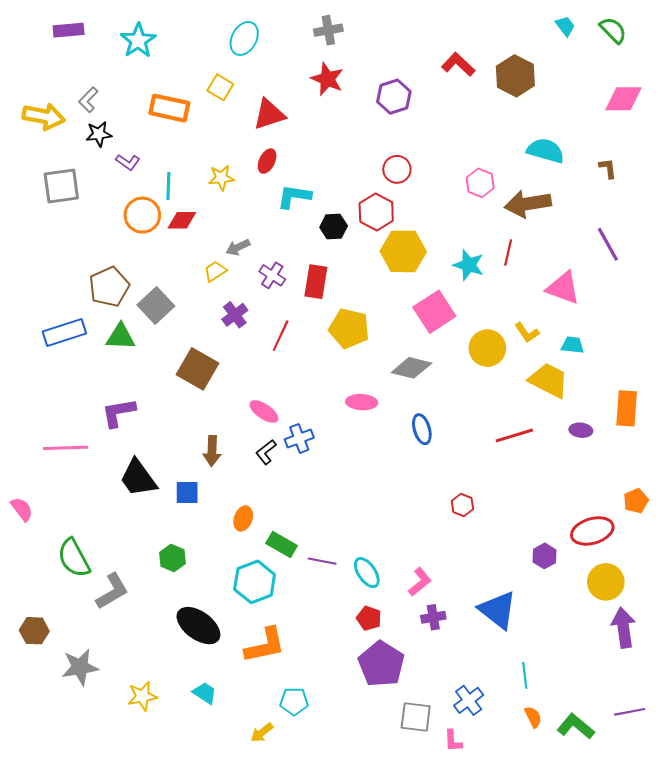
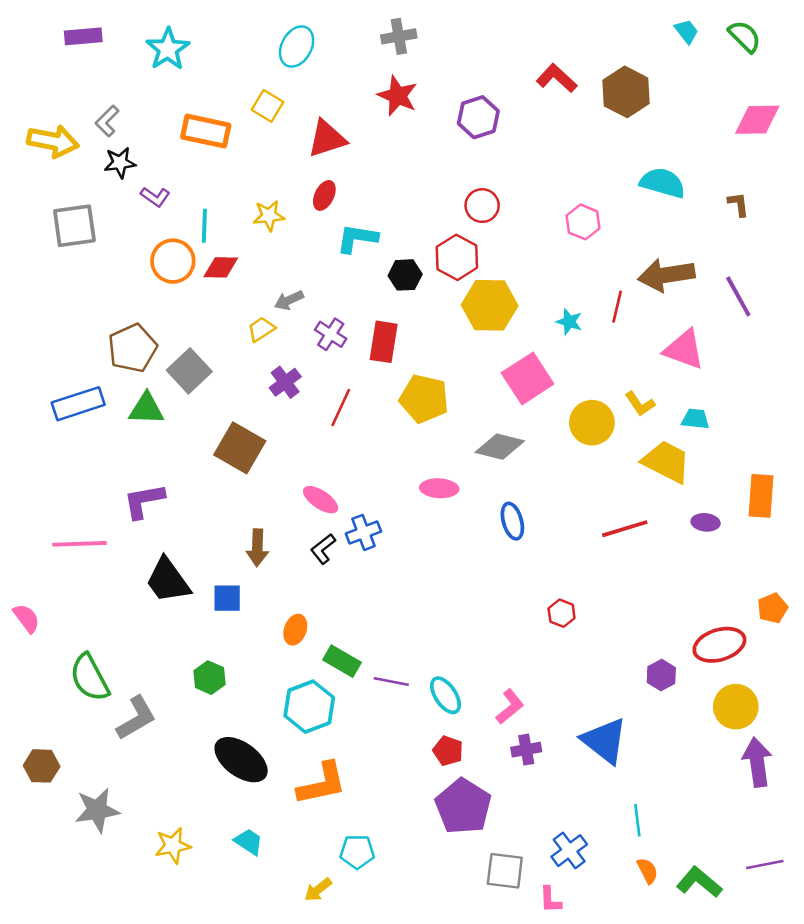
brown arrow: (528, 204) -> (666, 275), moved
cyan star: (469, 265) -> (569, 322), size x0.7

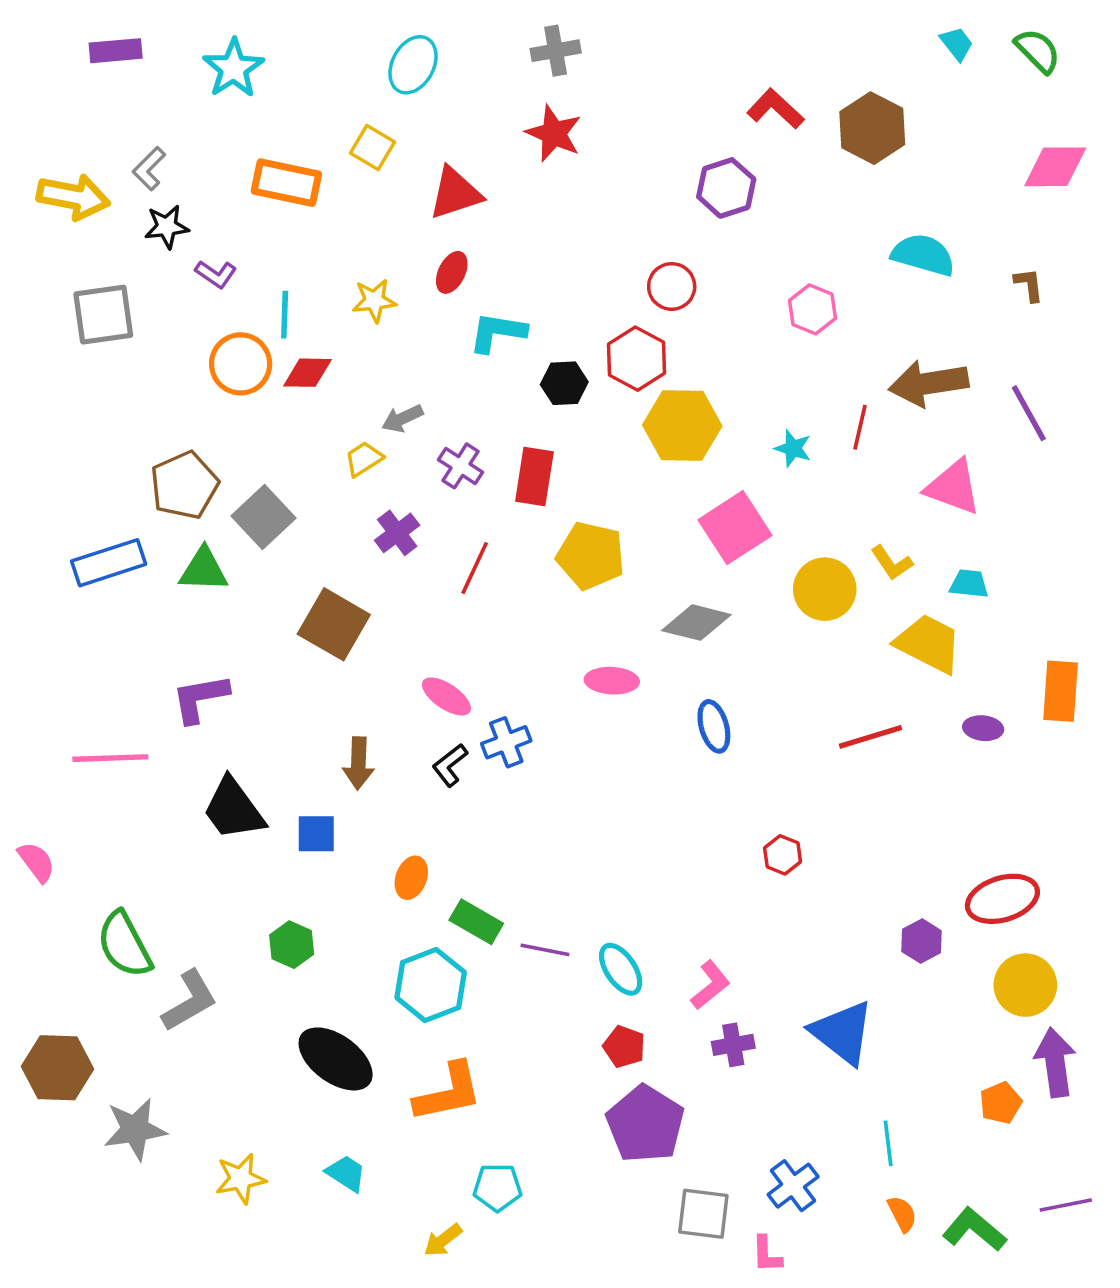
purple hexagon: (478, 117) -> (726, 188), moved
orange pentagon: (772, 608) -> (1001, 1103), moved
brown hexagon: (42, 766) -> (58, 1068), size x1.4

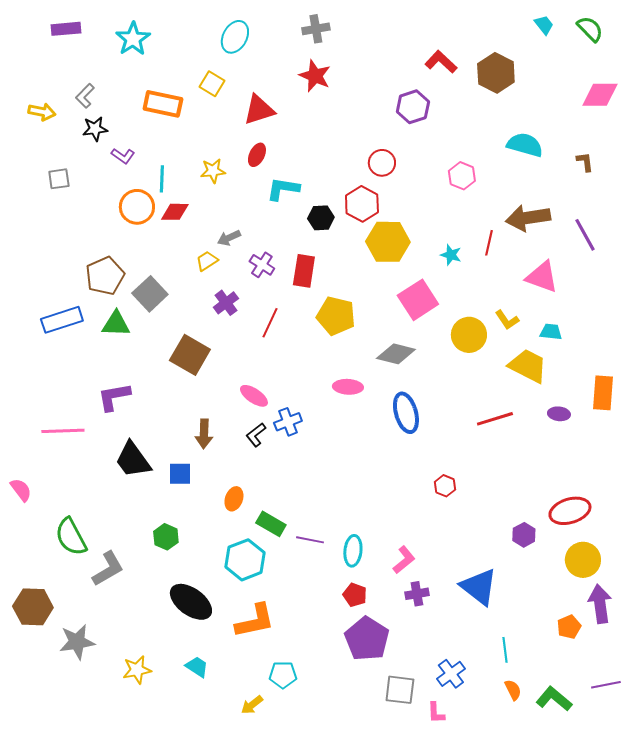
yellow arrow: (73, 197) -> (42, 112), size x0.7
gray square: (103, 315) -> (59, 179), size x0.6
blue ellipse: (714, 726) -> (406, 413), size x1.4
cyan ellipse: (621, 969) -> (353, 551), turned 40

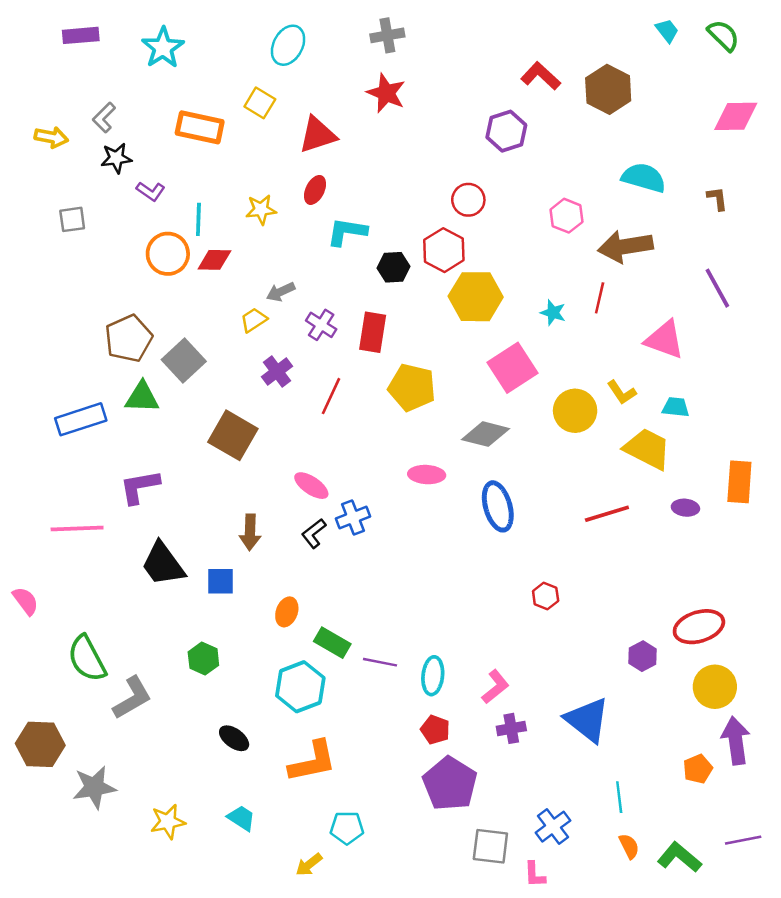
brown arrow: (528, 218) -> (625, 246), moved
blue rectangle: (62, 320) -> (81, 419), moved
black ellipse: (191, 602) -> (234, 738), size x0.6

